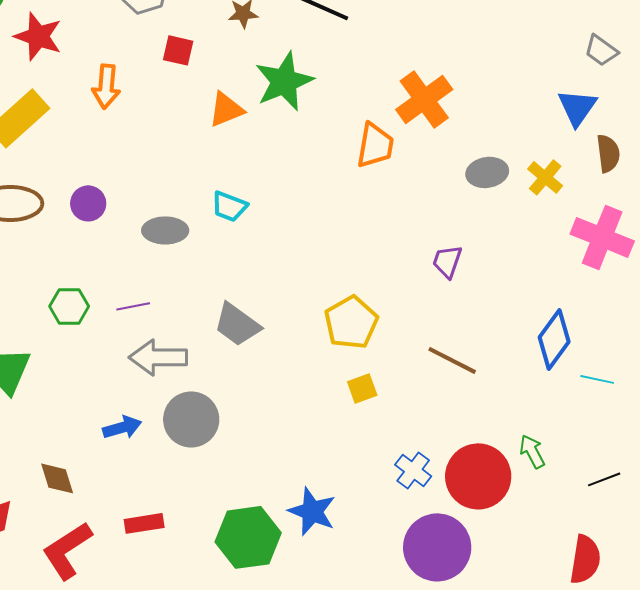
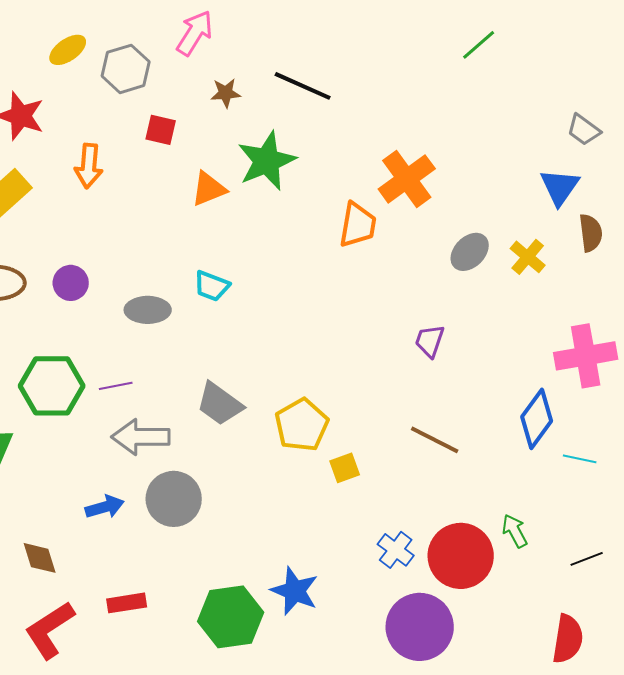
gray ellipse: (487, 172) -> (470, 252), turned -36
pink cross: (602, 237) -> (586, 356), moved, turned -32
green hexagon: (69, 306) -> (52, 386), size x1.6
yellow pentagon: (351, 322) -> (302, 425), moved

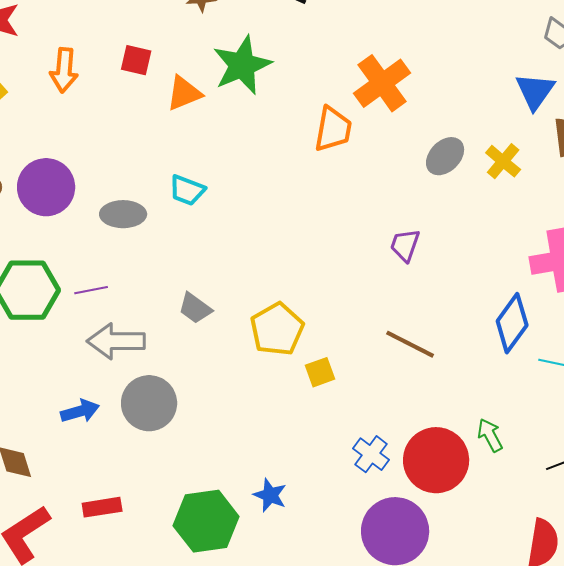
red square: (161, 130) -> (136, 60), moved
purple circle: (71, 283) -> (46, 187), size x1.6
gray trapezoid: (220, 404) -> (195, 308), size x0.7
blue star: (295, 591) -> (270, 495), size x0.7

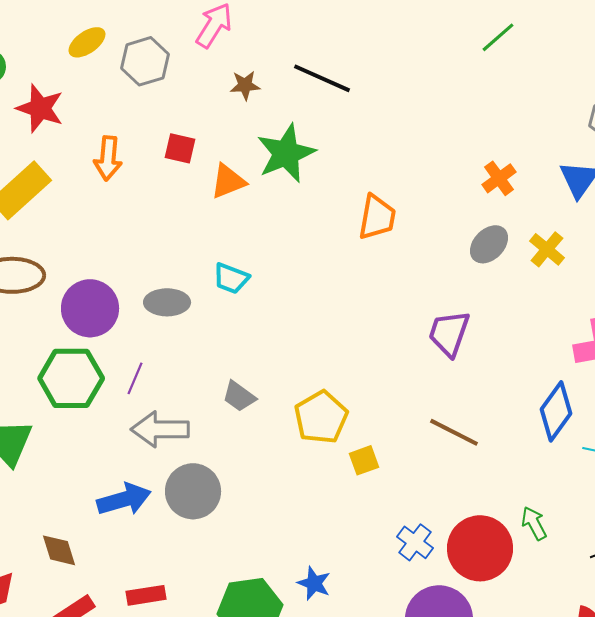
orange cross: (382, 83) -> (499, 178), moved, size x0.6
purple circle: (46, 187) -> (90, 308), moved
purple trapezoid: (405, 245) -> (449, 333), size x1.4
purple line: (91, 290) -> (135, 378), turned -56
blue arrow: (80, 411) -> (124, 499), size x1.4

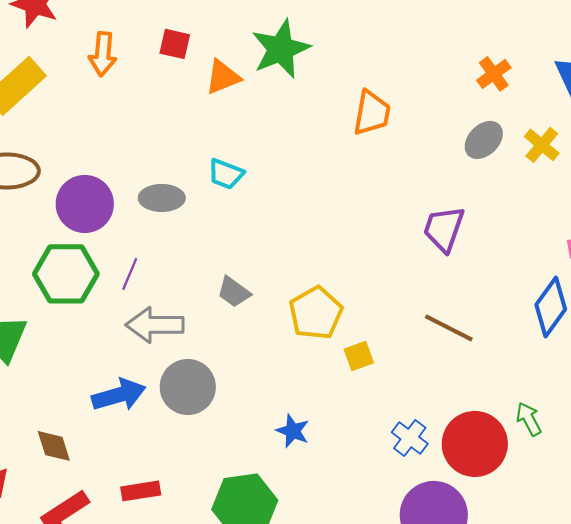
blue star: (314, 583) -> (293, 431), moved

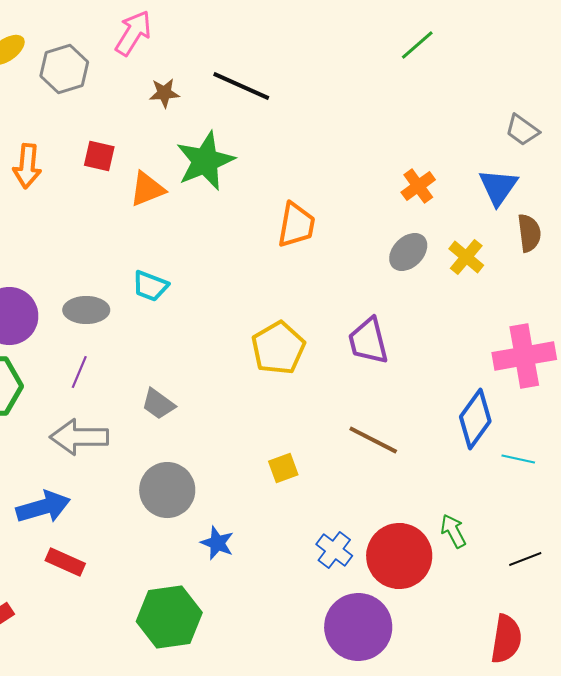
purple trapezoid: (444, 229) -> (368, 341), turned -33
purple line: (130, 274) -> (79, 372), moved
yellow pentagon: (316, 313) -> (278, 348), moved
gray circle: (188, 387) -> (167, 490), moved
red rectangle: (141, 491) -> (65, 562), moved, turned 33

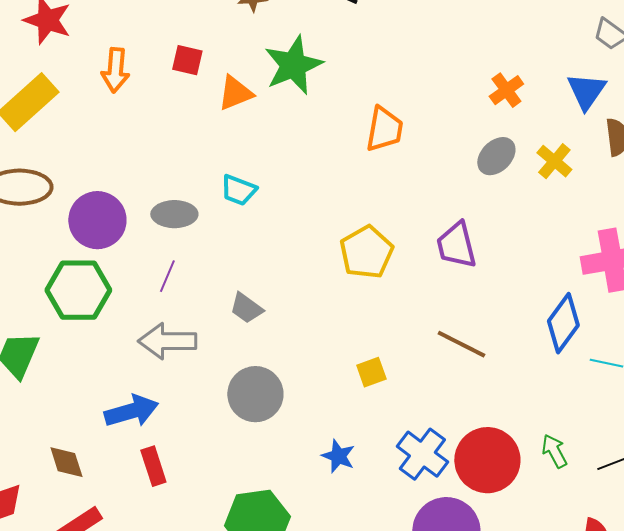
green arrow: (453, 531) -> (554, 451), moved
blue star: (217, 543) -> (338, 456), moved
blue cross: (334, 550) -> (422, 454), size x1.4
red rectangle: (65, 562) -> (153, 466), turned 48

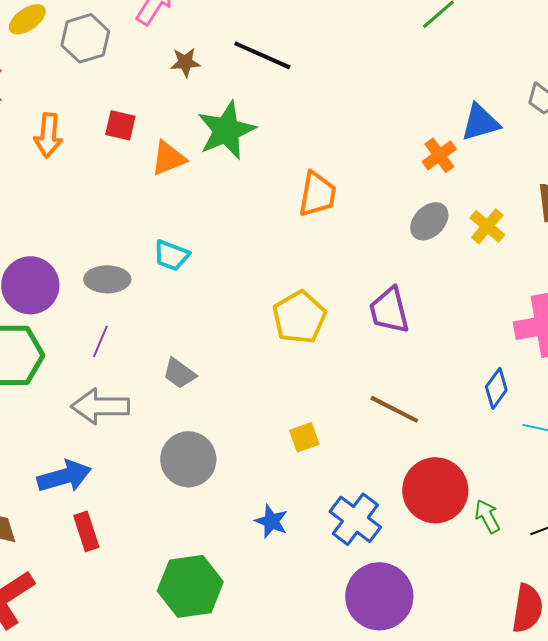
blue triangle: (586, 91) -> (480, 122), moved, turned 39
blue diamond: (563, 323) -> (496, 388), size x0.7
red circle: (487, 460) -> (435, 490), moved

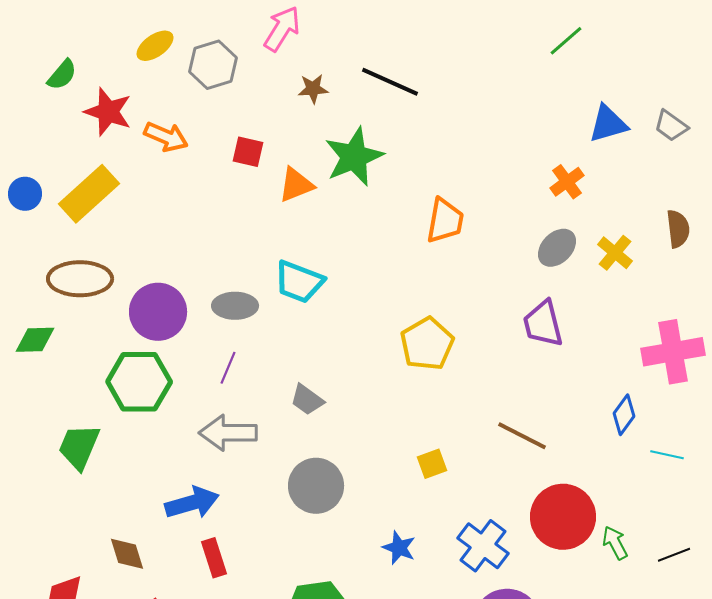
blue triangle: (480, 122) -> (608, 124), moved
orange arrow: (48, 135) -> (166, 137), moved, turned -72
cyan trapezoid: (171, 255) -> (299, 282), size x1.4
purple trapezoid: (389, 310) -> (543, 324), moved

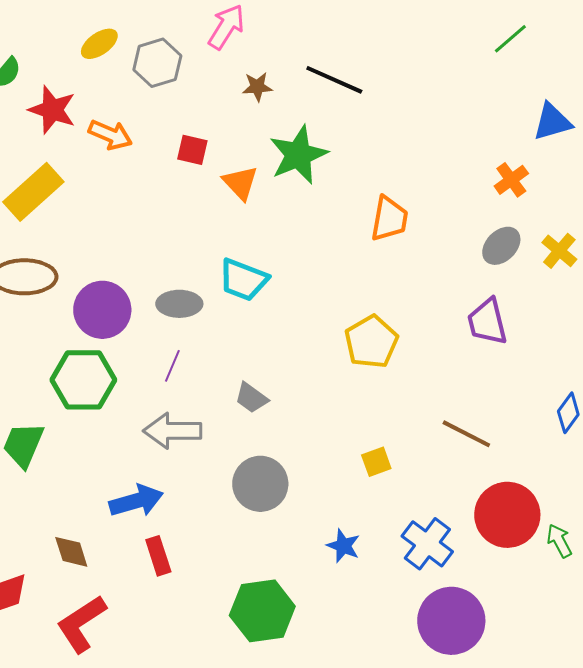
orange triangle: (296, 185) -> (240, 183), turned -51

